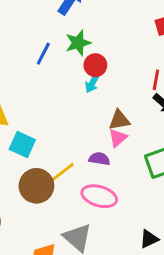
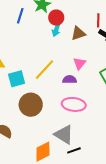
brown triangle: (119, 120) -> (78, 33), moved
cyan square: (22, 145) -> (17, 79), turned -30
yellow line: (59, 175) -> (45, 70), moved

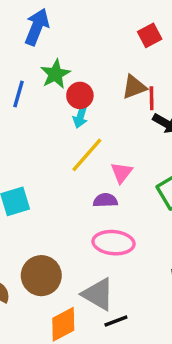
brown triangle: (78, 33) -> (134, 87), moved
yellow line: (45, 70) -> (87, 155), moved
brown circle: (31, 105) -> (41, 276), moved

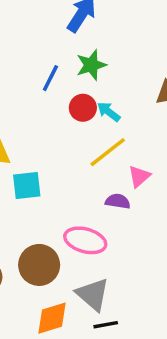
red circle: (80, 95) -> (83, 108), moved
cyan arrow: (81, 116) -> (109, 112), turned 100
pink ellipse: (114, 243) -> (85, 240), moved

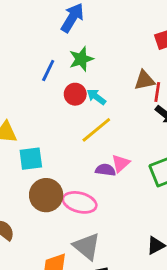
pink triangle: (139, 176) -> (121, 163), moved
brown circle: (39, 265) -> (46, 195), moved

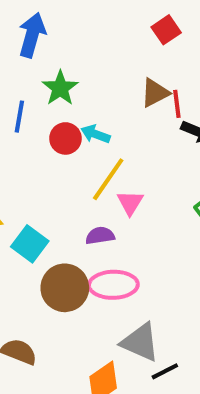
cyan square: (31, 159) -> (30, 244), turned -30
pink triangle: (121, 163) -> (130, 203), moved
purple semicircle: (105, 170) -> (100, 236), moved

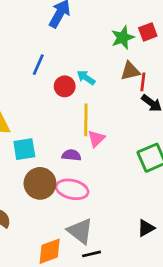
green star: (60, 88) -> (123, 38), moved
cyan arrow: (96, 134) -> (86, 78), moved
yellow line: (108, 179) -> (86, 120), turned -48
cyan square: (30, 244) -> (24, 149), turned 30

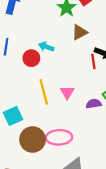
red line: (143, 82) -> (93, 61), moved
yellow line: (86, 120) -> (44, 92), moved
purple semicircle: (71, 155) -> (94, 104), moved

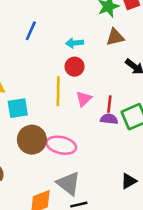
cyan arrow: (46, 47) -> (75, 43), turned -40
red circle: (31, 58) -> (75, 67), moved
red line: (93, 61) -> (109, 104), moved

